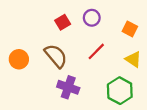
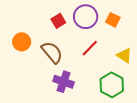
purple circle: (92, 18) -> (86, 17), size x1.5
orange square: (130, 29) -> (113, 20), moved
orange circle: (19, 59) -> (22, 42), moved

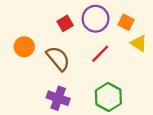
yellow triangle: (124, 55) -> (139, 43), moved
purple cross: (64, 82) -> (58, 98), moved
green hexagon: (112, 85) -> (108, 97), moved

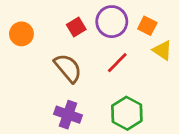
orange circle: (24, 47) -> (21, 34), moved

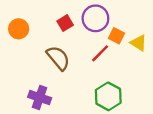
orange square: (147, 26) -> (116, 36), moved
purple cross: (68, 115) -> (40, 98), moved

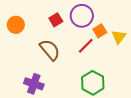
orange square: (116, 36) -> (100, 31), turned 32
yellow triangle: (139, 43) -> (119, 37), turned 35

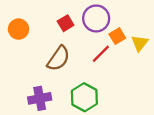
brown semicircle: (50, 50) -> (59, 58), turned 75
green hexagon: (93, 83) -> (84, 97), moved
purple cross: (34, 84) -> (40, 98), turned -30

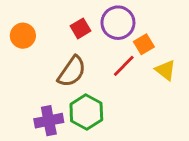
yellow triangle: (140, 43) -> (165, 70), moved, turned -30
green hexagon: (84, 97) -> (86, 112), moved

